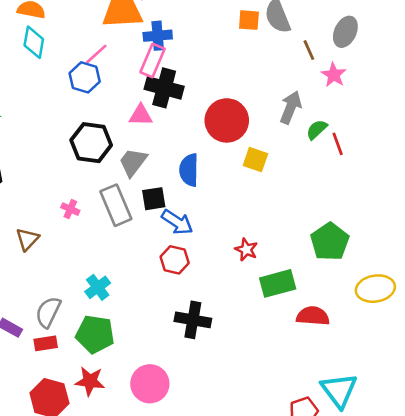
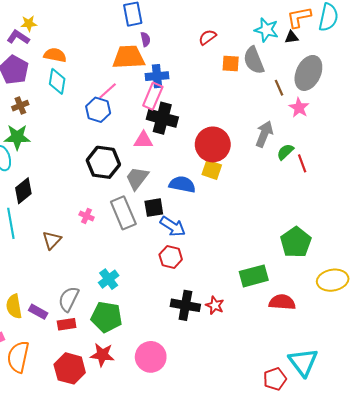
gray ellipse: (345, 32) -> (308, 73), size x1.4
yellow square: (255, 160) -> (212, 170), moved
blue semicircle: (189, 170) -> (182, 184), turned 100
red star: (246, 249) -> (215, 305), moved

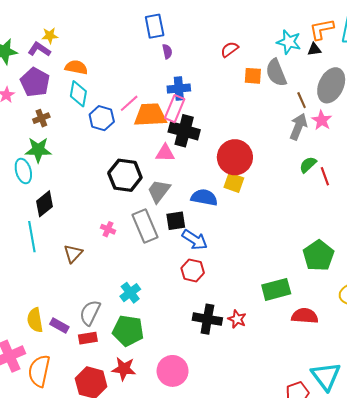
orange trapezoid: (129, 57) -> (150, 115), moved
blue hexagon: (98, 110) -> (102, 118), moved
gray arrow: (264, 134) -> (298, 127), moved

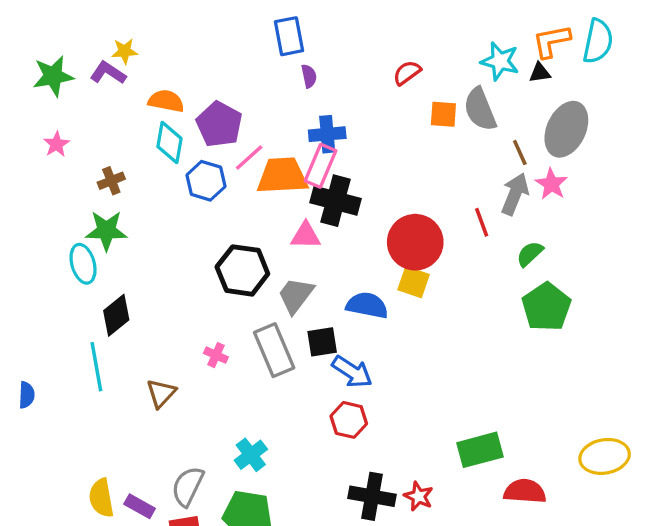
purple pentagon: (35, 82) -> (219, 124), moved
red line: (325, 176) -> (482, 222), moved
green pentagon: (318, 256) -> (546, 307), moved

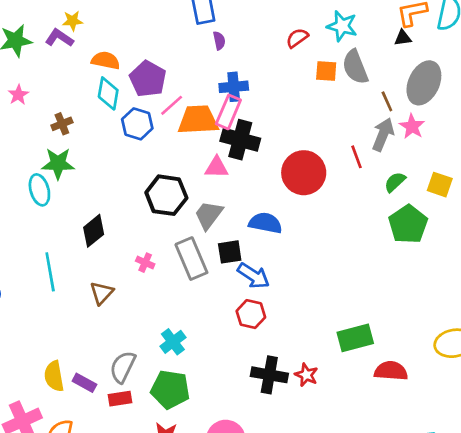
cyan star: (500, 61) -> (342, 26), moved
yellow square: (414, 282) -> (440, 185), moved
black diamond: (116, 315) -> (94, 231), moved

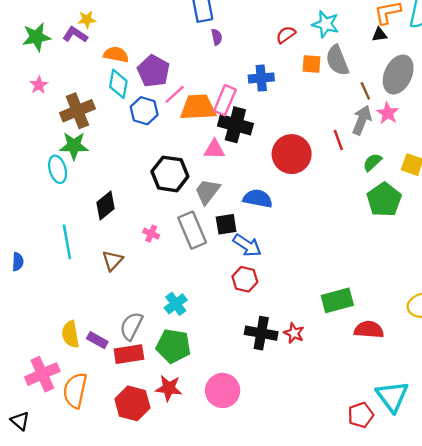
blue cross: (234, 87) -> (261, 78), moved
brown cross: (62, 124) -> (77, 111), size x1.8
red rectangle: (120, 399) -> (129, 354), size x1.4

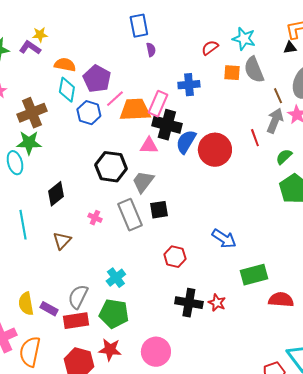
blue semicircle: (258, 199) -> (186, 142), moved, turned -70
blue arrow: (247, 245) -> (224, 239), moved

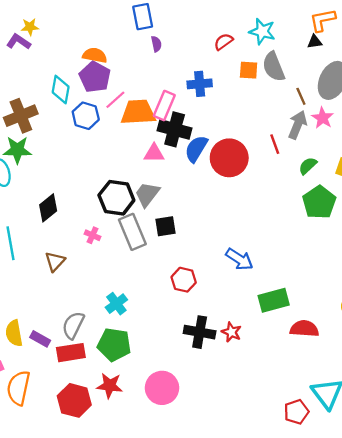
orange semicircle: (65, 65) -> (95, 55), moved
black hexagon: (111, 167) -> (116, 198), moved

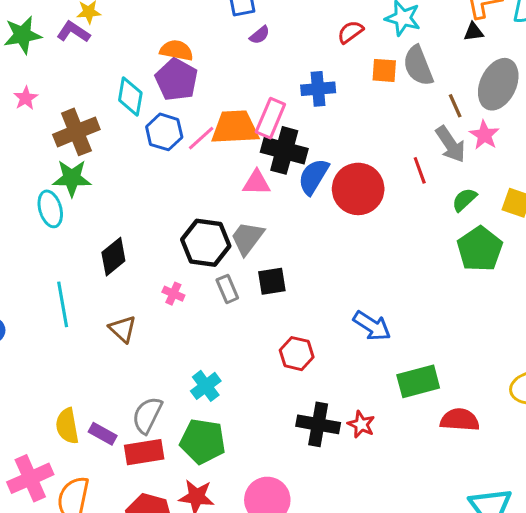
purple semicircle: (156, 44) -> (260, 35), turned 63
pink line: (115, 100) -> (201, 138), moved
gray arrow: (298, 125) -> (450, 144), turned 124
gray rectangle: (132, 232) -> (227, 289), size x0.6
brown triangle: (55, 261) -> (123, 329), turned -30

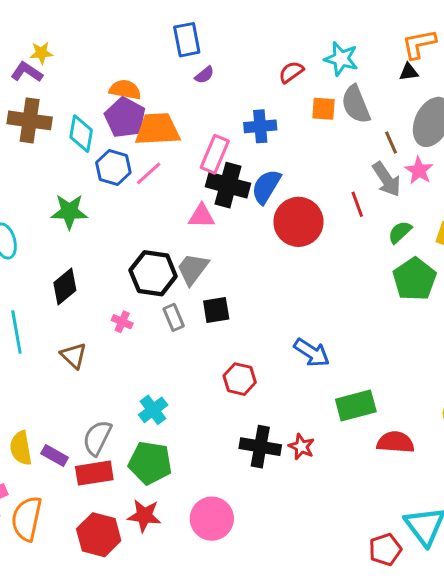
orange trapezoid: (235, 127) -> (157, 129), moved
brown cross: (76, 132) -> (30, 120), moved, turned 30
blue semicircle: (313, 177) -> (266, 187), moved
green star: (72, 178) -> (69, 212), moved

